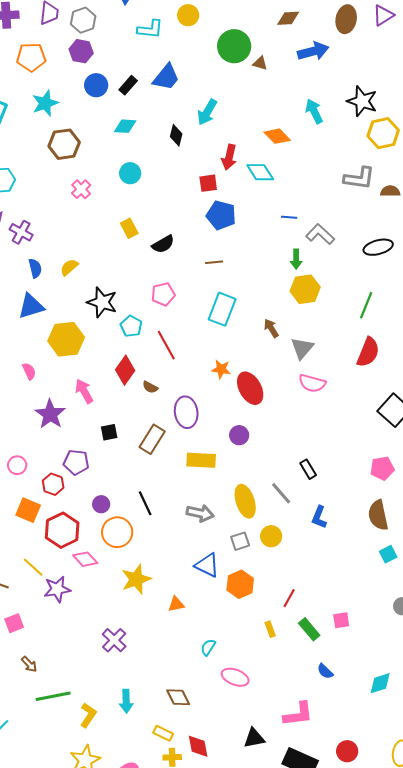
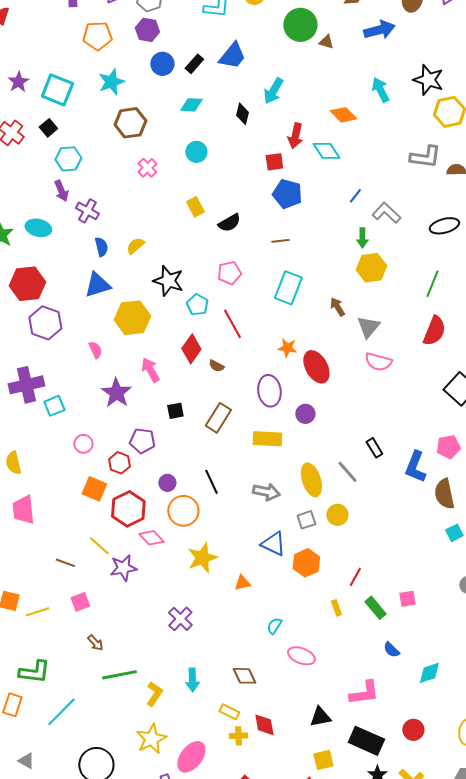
blue line: (289, 217) -> (355, 196), turned -56
purple ellipse: (186, 412) -> (269, 391), moved
blue L-shape: (319, 517) -> (415, 467), moved, size x1.4
cyan diamond: (380, 683) -> (429, 673), moved

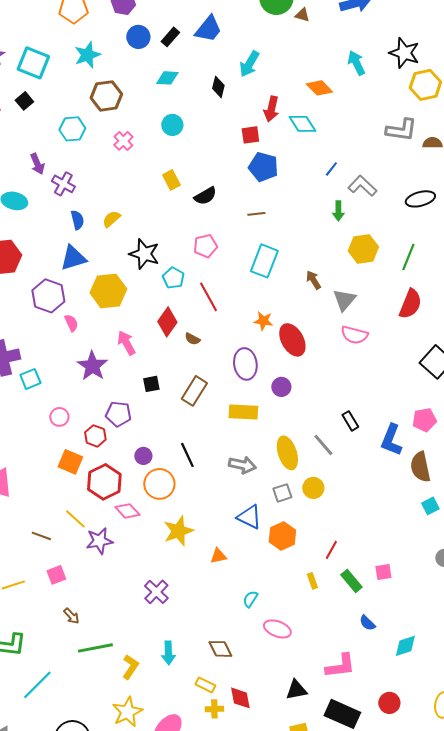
cyan hexagon: (68, 159) -> (72, 129), moved
yellow hexagon: (371, 268) -> (363, 249), moved
purple hexagon: (45, 323) -> (48, 296), moved

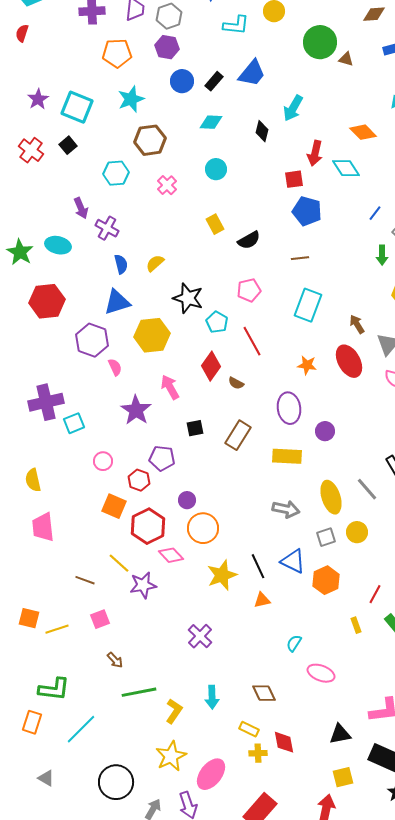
red ellipse: (292, 340) -> (349, 361), moved
black line: (187, 455) -> (258, 566), moved

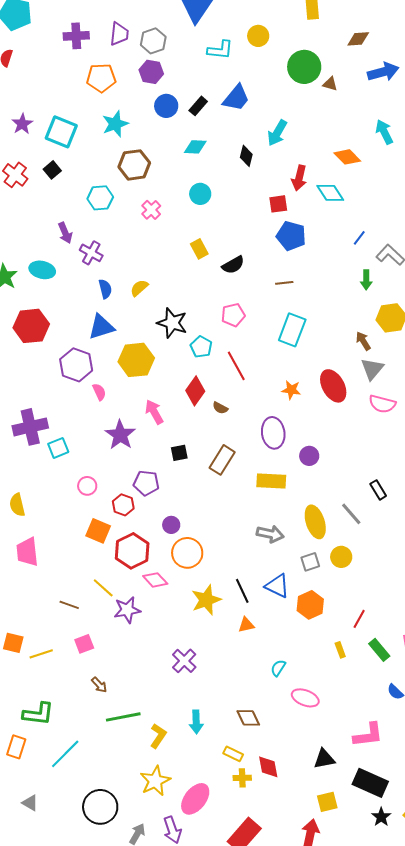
brown arrow: (357, 324) -> (363, 341), moved

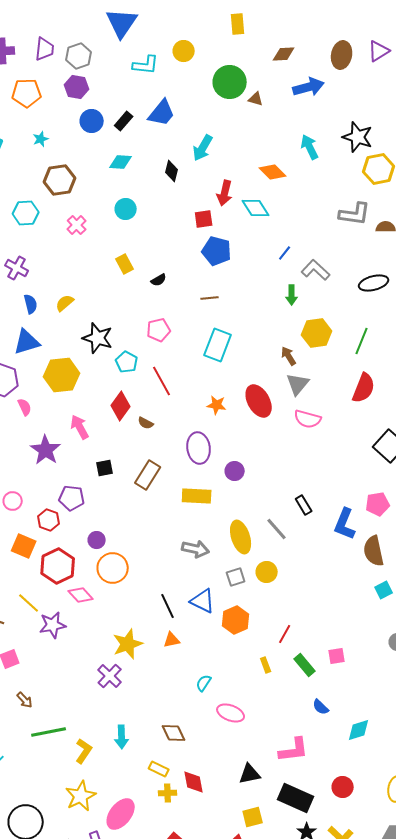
cyan star: (115, 124) -> (41, 139), size x0.6
black semicircle: (233, 265) -> (159, 280), size x0.7
yellow star: (206, 600) -> (128, 644), moved

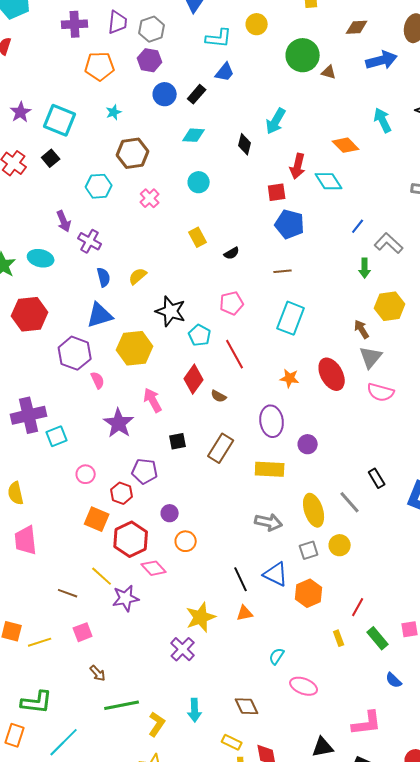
blue trapezoid: (162, 113) -> (225, 72), moved, size x0.7
orange circle: (113, 568) -> (186, 541), size x0.7

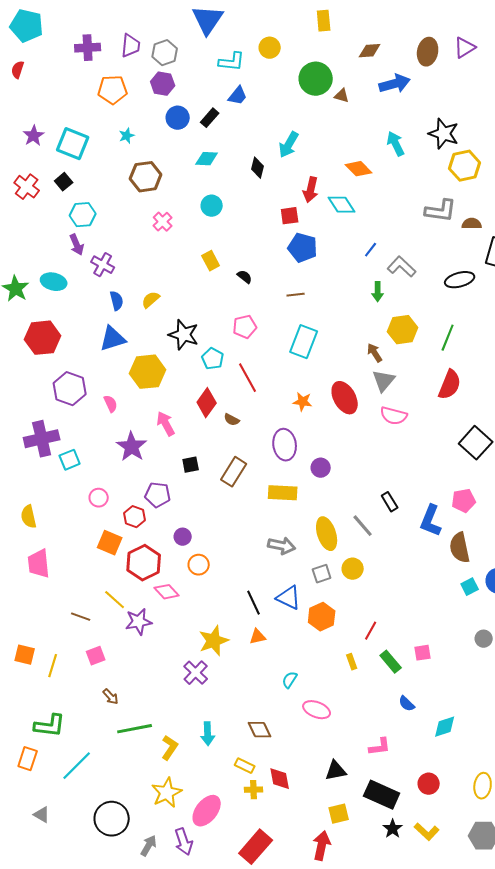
cyan hexagon: (99, 186) -> (83, 215), moved
black semicircle: (232, 253) -> (245, 277), turned -112
purple hexagon: (75, 353) -> (70, 389), moved
yellow line: (40, 642) -> (53, 666), turned -55
pink L-shape: (367, 723) -> (380, 747), size x0.7

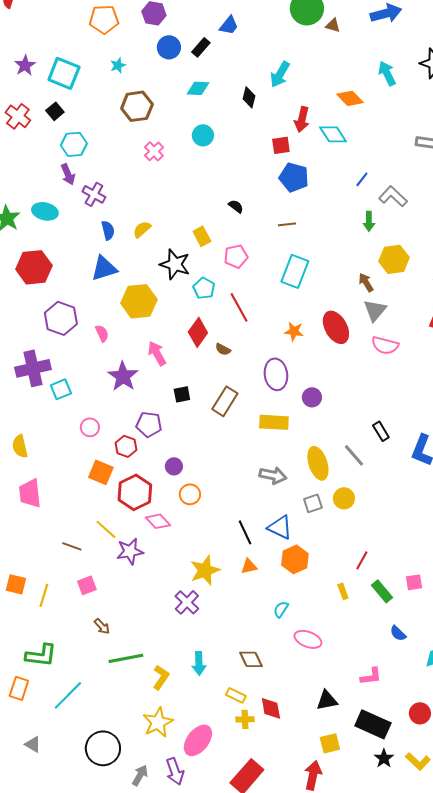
yellow rectangle: (211, 261) -> (202, 236), moved
orange hexagon: (322, 617) -> (295, 559), moved

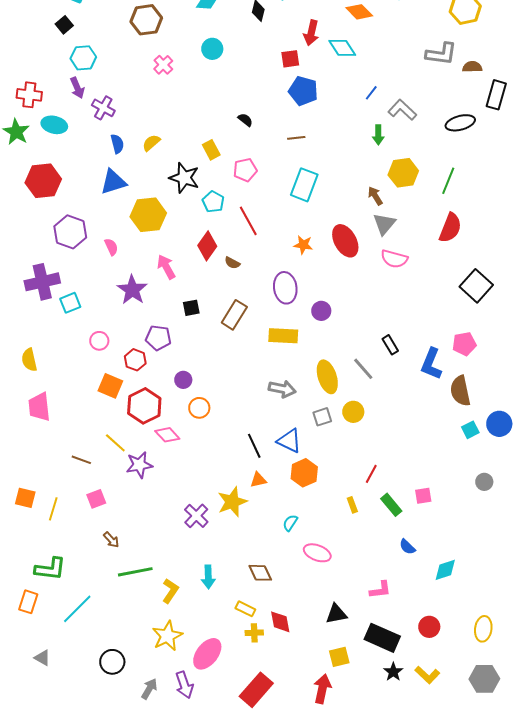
red cross: (18, 116) -> (29, 95), moved, turned -30
yellow star: (205, 570) -> (232, 502), moved
black circle: (103, 748) -> (112, 662), size x0.7

